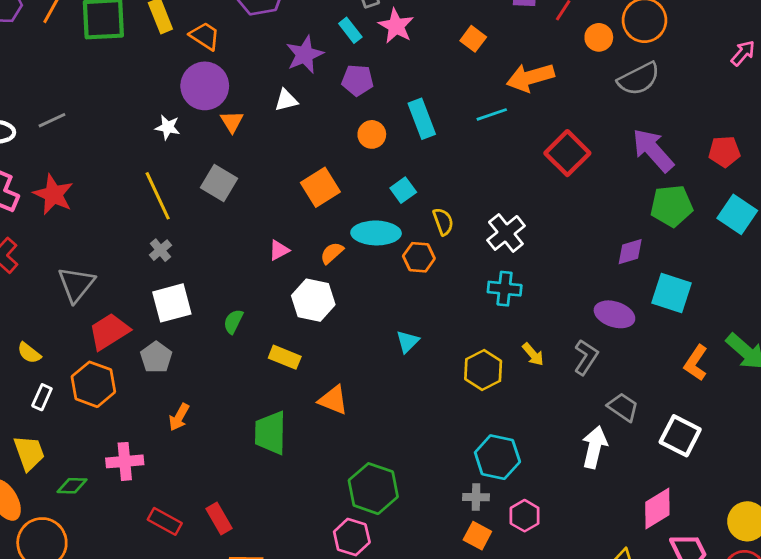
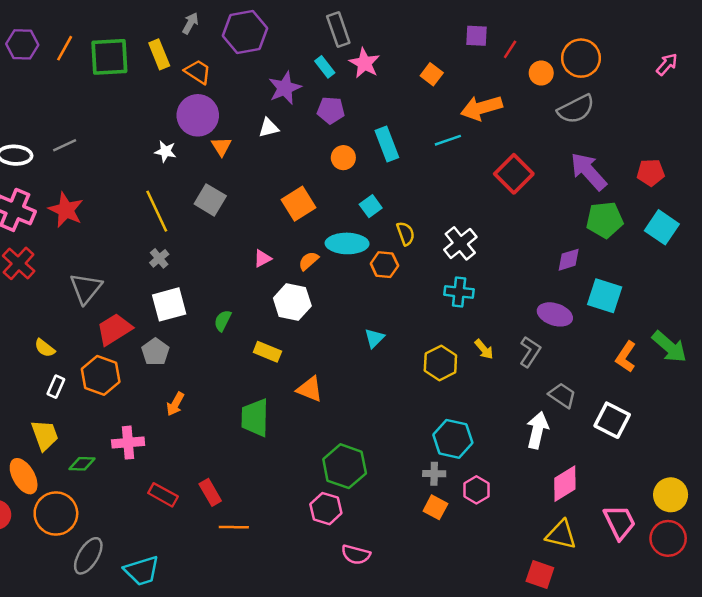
pink arrow: (743, 53) -> (667, 64), moved
pink diamond: (657, 509) -> (565, 484), moved

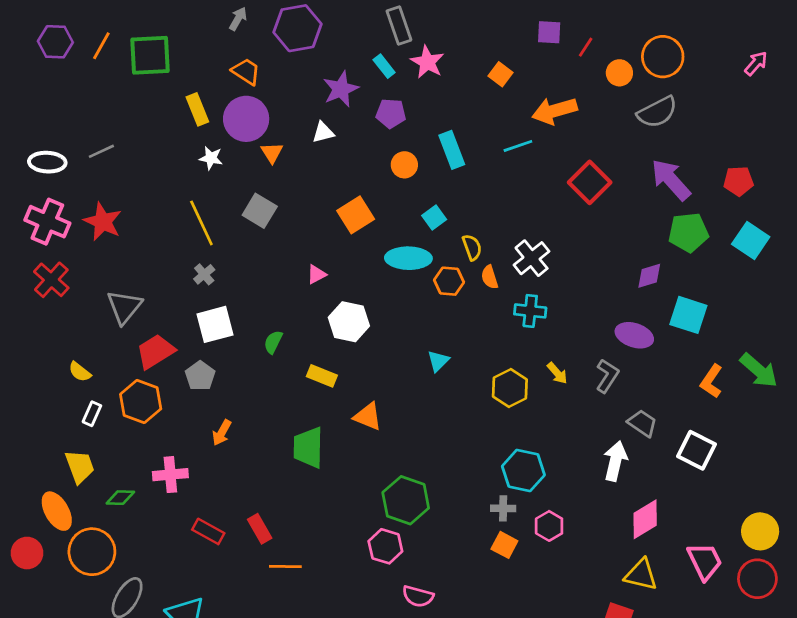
yellow rectangle: (159, 54) -> (197, 109), moved
orange semicircle: (308, 261) -> (490, 277), moved, turned -65

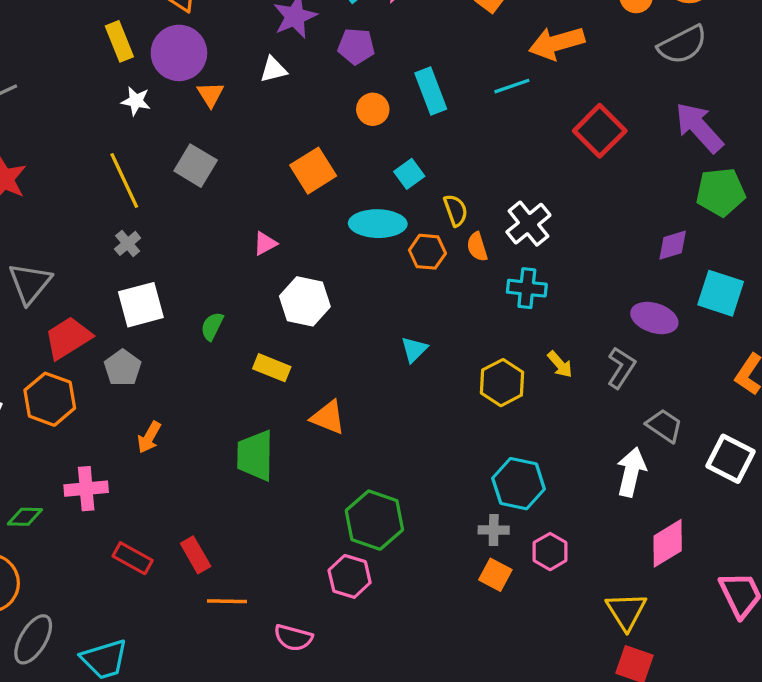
yellow triangle: (641, 575) -> (626, 611), moved, turned 45
pink semicircle: (418, 596) -> (293, 638), moved

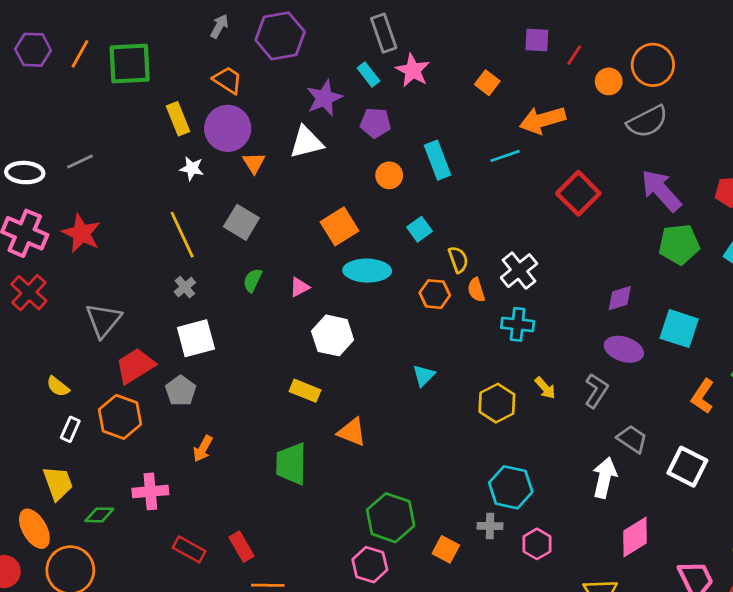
white triangle: (273, 70) -> (306, 142), size x1.5
cyan ellipse: (378, 224) -> (367, 271), moved
purple diamond: (673, 245) -> (620, 298), moved
green semicircle: (212, 326) -> (253, 280), moved
orange square: (495, 575) -> (446, 549), moved

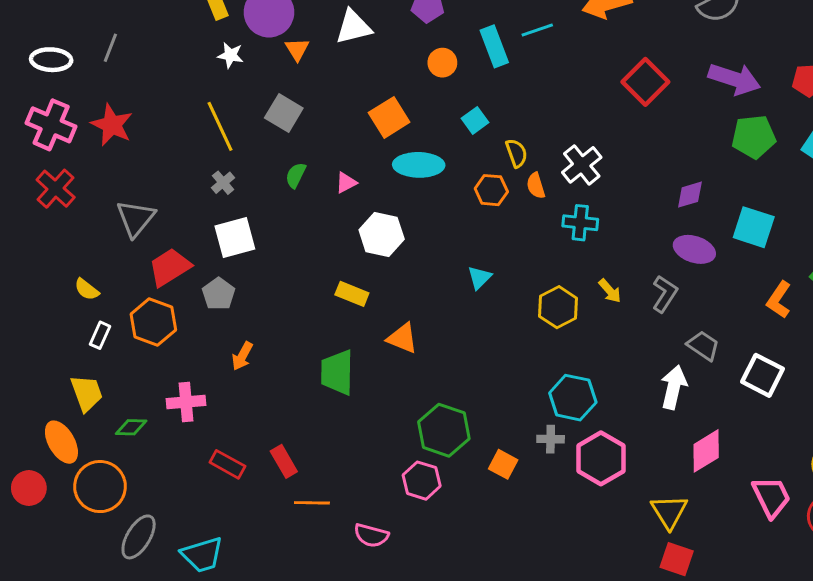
cyan line: (505, 156) -> (537, 30), moved
gray line: (80, 162) -> (110, 48), turned -44
purple arrow: (661, 191) -> (734, 79), turned 150
pink hexagon: (537, 544) -> (601, 458), size x1.6

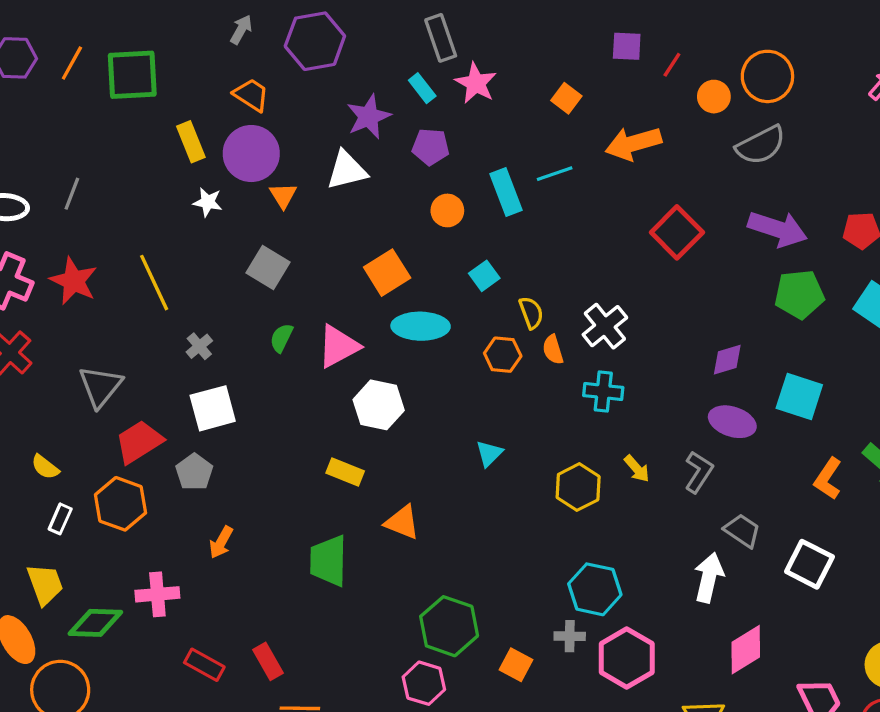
yellow line: (220, 126) -> (154, 283), moved
pink triangle: (346, 183) -> (338, 346), size x1.8
green diamond: (131, 427) -> (95, 623), size x1.5

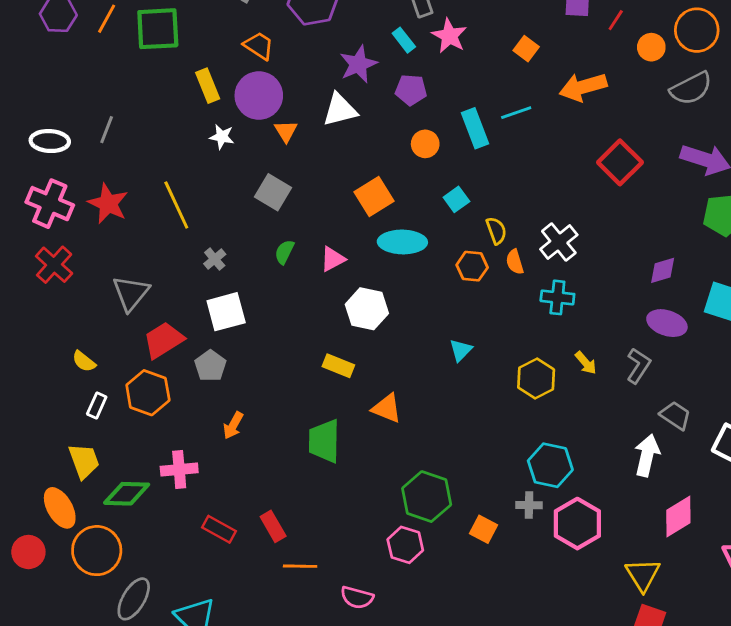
pink triangle: (338, 346) -> (333, 259), size x0.7

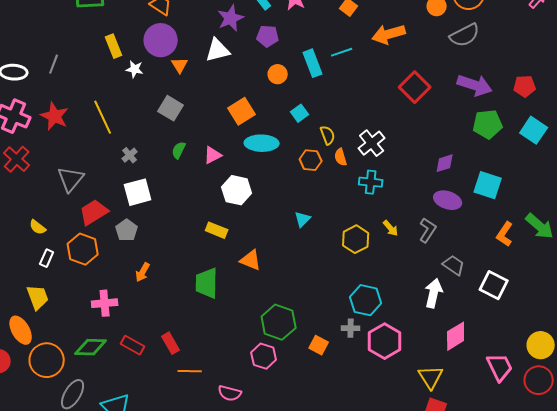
yellow rectangle: (208, 86) -> (114, 46), moved
green diamond: (127, 494) -> (91, 347), moved

